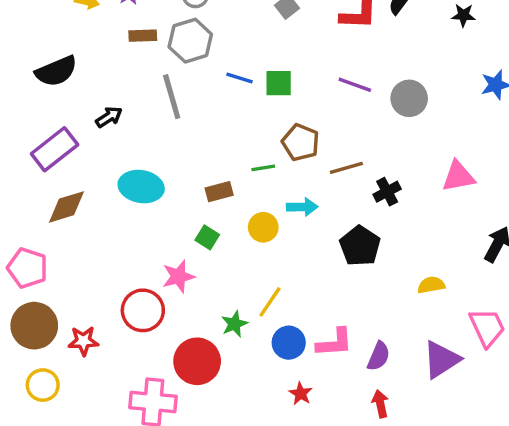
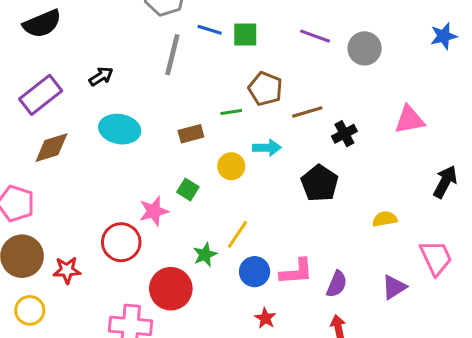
gray line: (172, 97) -> (172, 55), moved, turned 30
black arrow: (109, 117) -> (101, 76), moved
green square: (207, 237) -> (188, 190), moved
purple triangle: (441, 360) -> (394, 287), size x0.7

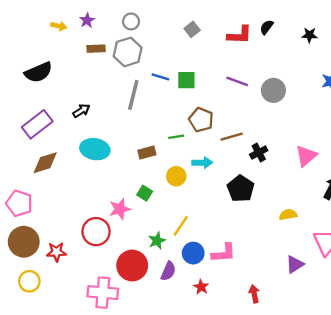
pink triangle: (410, 120) -> (306, 156), moved, turned -30
purple semicircle: (337, 284) -> (168, 271), moved

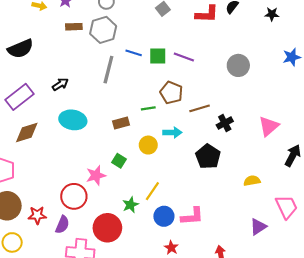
purple line: (237, 81) -> (184, 57), moved
purple semicircle: (168, 271) -> (62, 225), moved

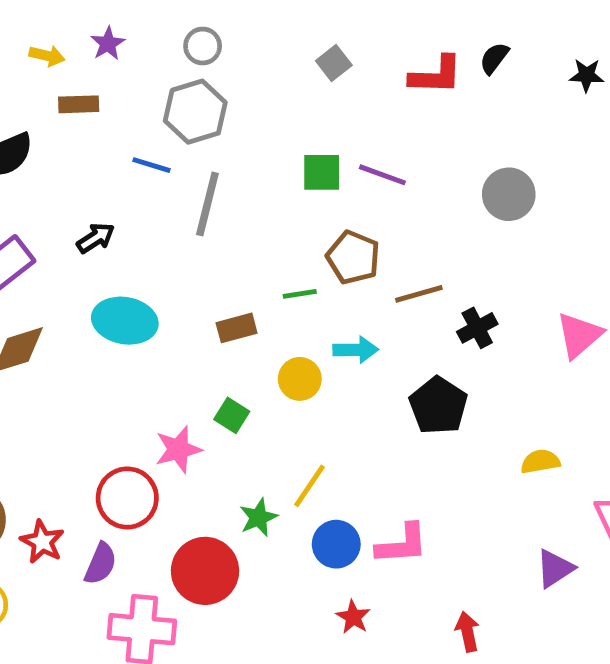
brown rectangle: (74, 27) -> (79, 104), moved
blue line: (134, 53) -> (152, 165), moved
red star: (37, 215) -> (42, 542), turned 30

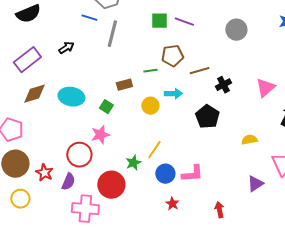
brown pentagon: (353, 257) -> (172, 56), turned -30
cyan ellipse: (125, 321) -> (71, 97), moved
green square: (232, 415) -> (106, 107), moved

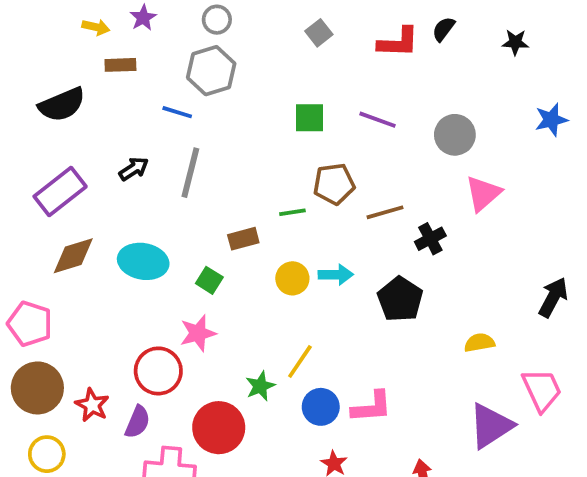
purple line: (184, 22) -> (377, 120), moved
gray line: (112, 34) -> (190, 173), moved
pink triangle: (265, 88) -> (483, 193), moved
cyan arrow: (173, 94) -> (336, 275), moved
purple triangle: (255, 184) -> (491, 426), size x1.5

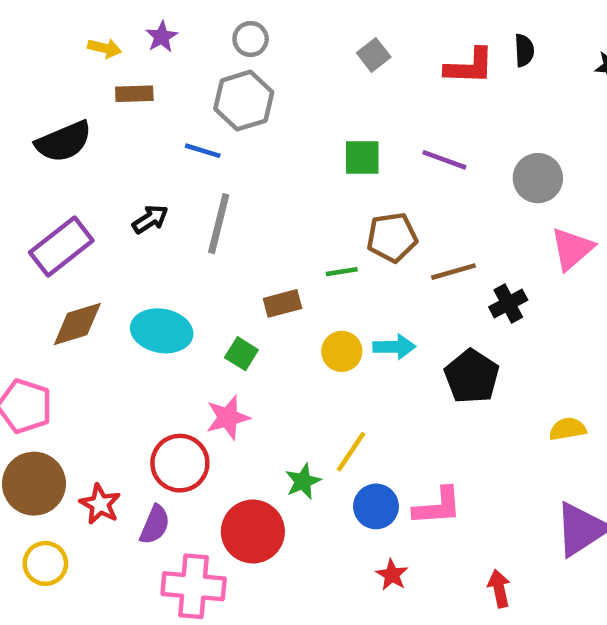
black semicircle: (444, 29) -> (524, 50), turned 140

